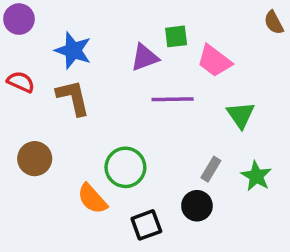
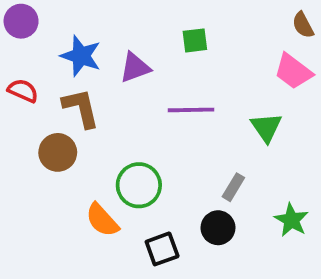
purple triangle: (145, 57) -> (135, 67), moved
pink trapezoid: (214, 61) -> (293, 71), moved
brown circle: (35, 159) -> (58, 152), moved
green star: (256, 176) -> (291, 220), moved

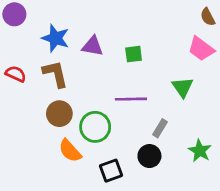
green square: (195, 40) -> (134, 54), moved
purple triangle: (135, 67) -> (92, 46), turned 30
red semicircle: (23, 91) -> (16, 74), moved
purple line: (191, 110) -> (131, 99), moved
brown circle: (58, 152) -> (59, 114), moved

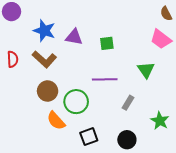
red semicircle: (16, 74) -> (13, 59), turned 63
brown L-shape: (55, 74) -> (44, 59), turned 145
black circle: (149, 156) -> (127, 140), moved

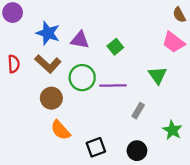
green square: (107, 43) -> (115, 47), turned -32
green circle: (76, 102) -> (82, 78), moved

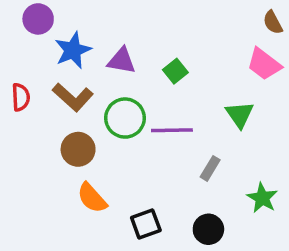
purple circle: (13, 13) -> (38, 19), moved
blue star: (48, 33) -> (73, 50), turned 30

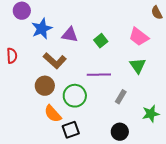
pink trapezoid: (264, 64) -> (139, 37), moved
brown L-shape: (73, 97) -> (55, 61), moved
green circle: (125, 118) -> (75, 96), moved
green star: (262, 198) -> (151, 114), turned 30
black square: (146, 224) -> (71, 130), moved

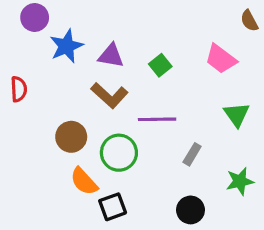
brown L-shape: (55, 61) -> (109, 95), moved
green triangle: (138, 66) -> (237, 115), moved

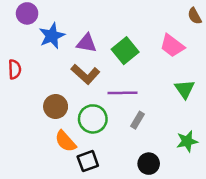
green square: (160, 65) -> (125, 51), size x1.5
gray rectangle: (192, 154) -> (137, 120), moved

